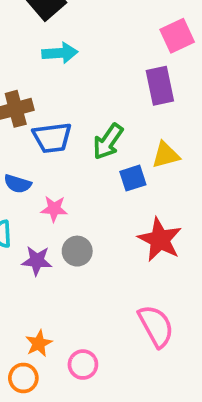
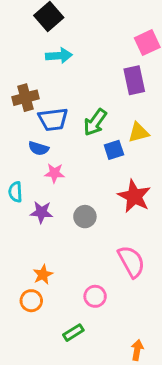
blue semicircle: (18, 184) -> (39, 148), moved
gray circle: (77, 251) -> (85, 217), moved
pink circle: (83, 365) -> (95, 296), moved

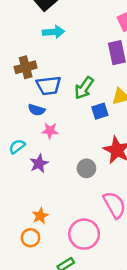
cyan semicircle: (15, 192) -> (17, 146), turned 56
purple star: (41, 212) -> (39, 163), turned -30
gray circle: (85, 217) -> (86, 168), moved
pink circle: (95, 296) -> (84, 234), size x1.6

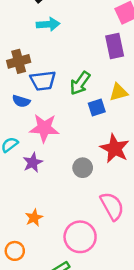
blue semicircle: (37, 110) -> (21, 101), moved
pink star: (50, 131) -> (44, 128), size x1.6
orange circle: (30, 238) -> (15, 251), moved

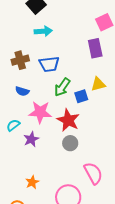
blue trapezoid: (43, 81) -> (49, 64), moved
green arrow: (80, 83) -> (62, 87), moved
red star: (115, 148) -> (68, 120), moved

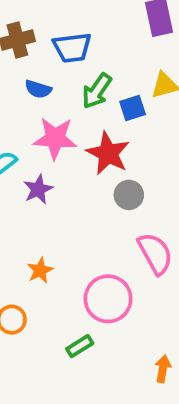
blue semicircle: (22, 91) -> (38, 89), moved
gray circle: (70, 143) -> (129, 195), moved

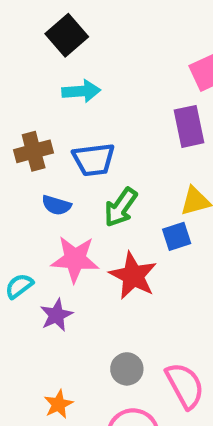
blue square: (133, 108) -> (177, 236), moved
gray circle: (129, 195) -> (127, 369), moved

